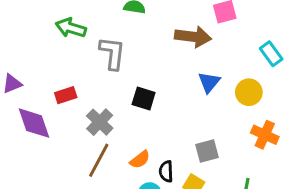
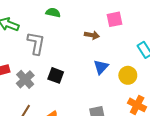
brown arrow: (193, 37) -> (92, 35), size x0.6
gray cross: (100, 122) -> (25, 79), moved

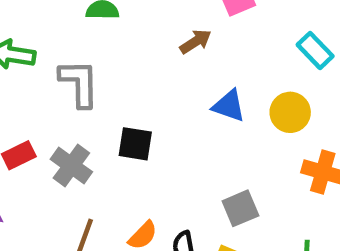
brown arrow: (92, 35) -> (195, 42), turned -32
blue triangle: (101, 67) -> (229, 106), turned -42

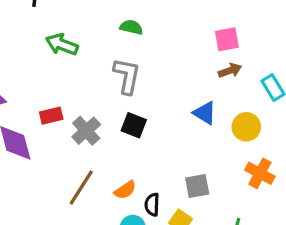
brown arrow: (195, 42) -> (230, 70), moved
gray L-shape: (79, 83) -> (127, 76), moved

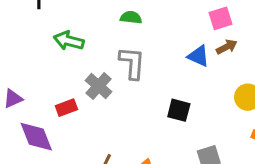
blue triangle: (205, 113) -> (198, 56), moved
black square: (134, 125) -> (179, 110), moved
gray cross: (86, 131) -> (99, 86), moved

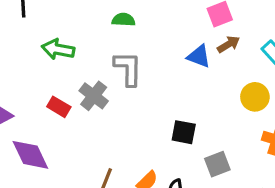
red rectangle: (66, 108) -> (59, 107), moved, turned 55
black square: (179, 110) -> (184, 132), moved

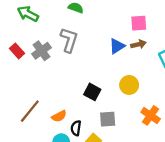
blue triangle: (199, 56) -> (117, 46), turned 49
yellow circle: (255, 97) -> (129, 85), moved

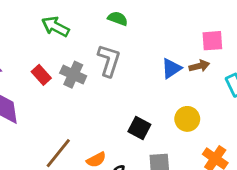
pink square: (139, 23) -> (212, 41), moved
gray cross: (42, 51) -> (73, 75), turned -30

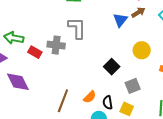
green arrow: (55, 27) -> (14, 38), moved
black square: (139, 128) -> (112, 67), turned 35

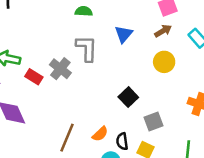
blue triangle: (120, 20) -> (124, 34), moved
gray cross: (56, 45) -> (60, 69), turned 30
yellow circle: (142, 50) -> (164, 62), moved

